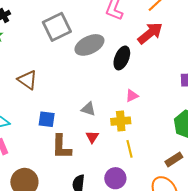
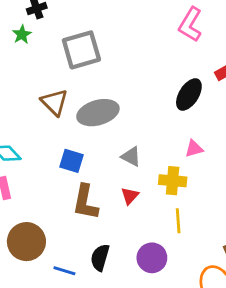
gray square: (57, 27) -> (81, 50), moved
gray ellipse: (89, 45) -> (98, 113), moved

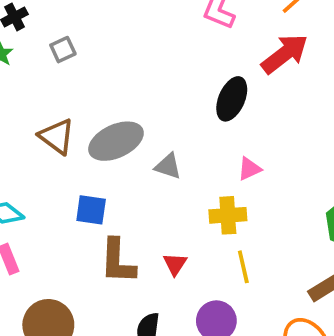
gray square: (81, 50) -> (63, 50), moved, size x0.5
gray triangle: (131, 157) -> (168, 166), moved
red triangle: (130, 196) -> (175, 264), moved

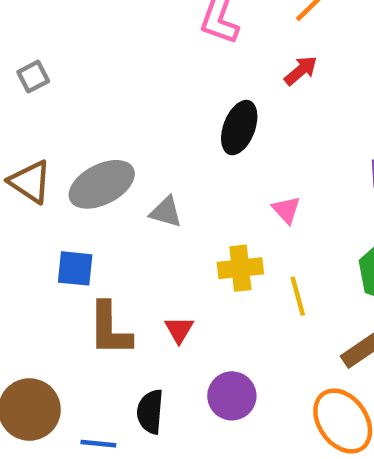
red arrow: (285, 54) -> (301, 71), size x0.6
pink triangle: (249, 169) -> (286, 210), moved, turned -45
yellow line: (243, 267) -> (298, 296), moved

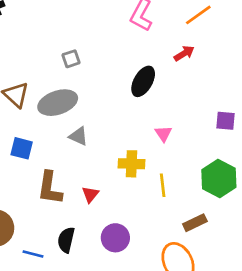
gray square: (33, 77) -> (71, 59), moved
gray triangle: (166, 212) -> (78, 136), moved
blue square: (75, 268) -> (22, 148), moved

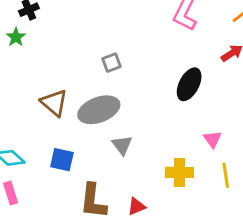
gray triangle: (78, 136) -> (122, 145), turned 30
yellow line: (163, 185) -> (226, 175), moved
red triangle: (90, 194) -> (137, 206), turned 30

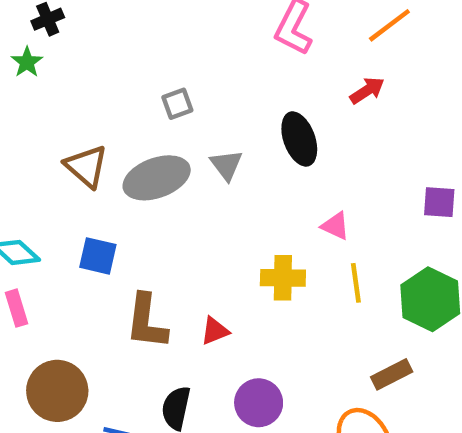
black ellipse: (189, 84) -> (299, 139), turned -48
pink triangle: (212, 139) -> (335, 226), turned -30
gray triangle: (122, 145) -> (226, 165), moved

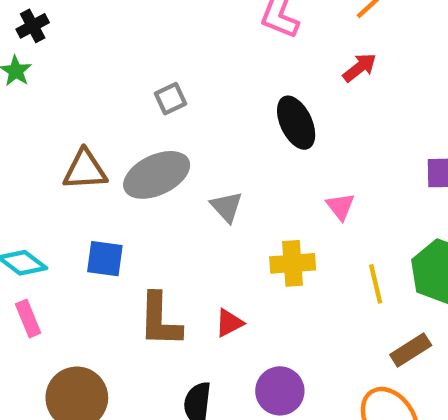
gray triangle: (226, 165) -> (227, 207), moved
brown triangle: (86, 166) -> (85, 170), turned -39
pink triangle: (335, 226) -> (340, 206), turned 32
yellow line: (356, 283) -> (376, 284), moved

